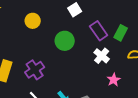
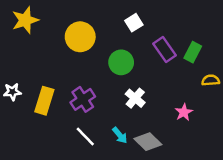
yellow circle: (33, 21) -> (80, 37), size x1.5
white cross: (102, 56) -> (135, 98), moved

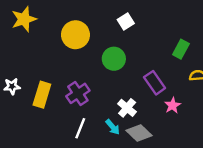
purple rectangle: (165, 50) -> (155, 83), moved
white cross: (135, 98) -> (127, 108), moved
white line: (85, 137) -> (80, 128), turned 66

